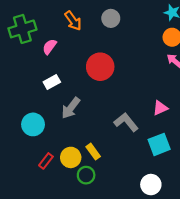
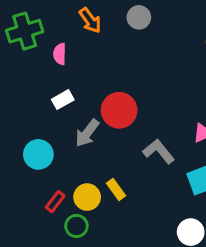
pink semicircle: (49, 47) -> (60, 54), turned -35
red circle: (100, 67) -> (119, 110), moved
green circle: (86, 175) -> (76, 226), moved

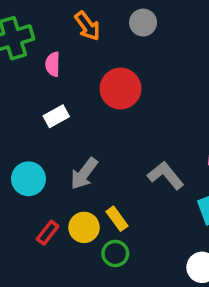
red circle: (119, 110) -> (120, 89), moved
gray arrow: (87, 133) -> (84, 174), moved
green circle: (76, 226) -> (115, 253), moved

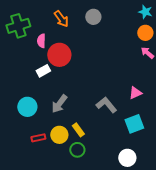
red circle: (120, 89) -> (59, 55), moved
red rectangle: (48, 233) -> (38, 138), turned 40

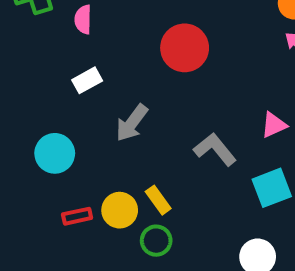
red circle: (59, 55) -> (185, 48), moved
gray arrow: (59, 104) -> (132, 123), moved

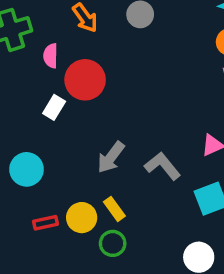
red circle: (185, 48) -> (85, 80), moved
white rectangle: (87, 80) -> (54, 107), turned -30
gray arrow: (132, 123) -> (111, 157), moved

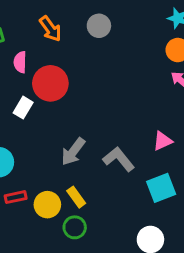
red rectangle: (45, 223) -> (16, 197), moved

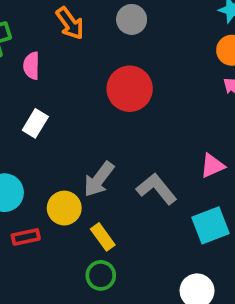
red circle: (50, 83) -> (130, 89), moved
yellow circle: (47, 205) -> (64, 208), moved

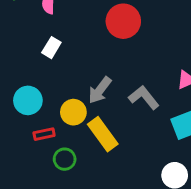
yellow rectangle: (103, 237) -> (103, 134), size x1.6
green circle: (101, 275) -> (65, 159), moved

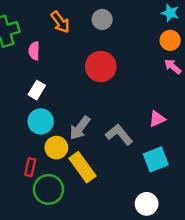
cyan circle: (28, 100) -> (41, 121), moved
red rectangle: (44, 134) -> (30, 167), turned -66
green circle: (65, 159) -> (48, 189), size x1.5

